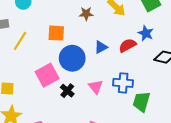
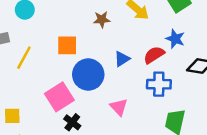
blue cross: (123, 83) -> (159, 84), moved
black cross: (67, 91) -> (72, 122), moved

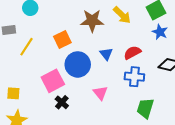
brown star: (102, 20) -> (92, 21), size x1.6
blue star: (175, 39) -> (160, 32), moved
orange square: (67, 45) -> (62, 39), turned -30
blue triangle: (122, 59) -> (106, 54), turned -40

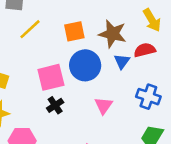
brown star: (92, 21) -> (113, 34), moved
red semicircle: (132, 53) -> (145, 50), moved

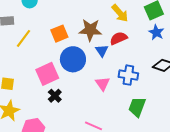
pink triangle: (104, 106) -> (103, 84), moved

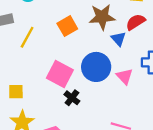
blue circle: (73, 59) -> (96, 67), moved
pink square: (47, 74) -> (60, 74), turned -30

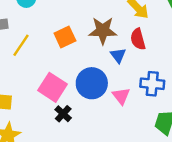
red semicircle: (136, 22) -> (138, 39), turned -78

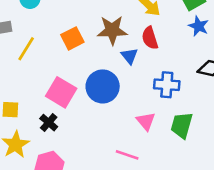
pink triangle: (121, 96) -> (146, 121), moved
black cross: (63, 114) -> (49, 123), moved

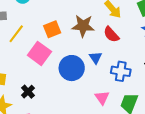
red semicircle: (150, 38) -> (111, 34), turned -30
blue triangle: (129, 56) -> (96, 58), moved
pink square: (61, 92) -> (39, 53), moved

